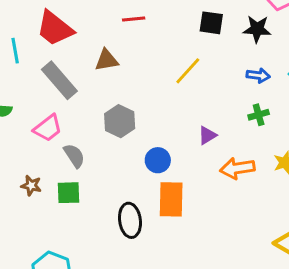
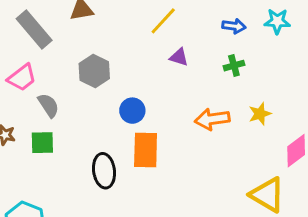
purple triangle: (207, 135) -> (179, 57), moved, turned 48

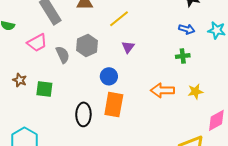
yellow line: (163, 21) -> (119, 19), moved
purple triangle: (179, 57) -> (128, 47), moved, turned 40
gray semicircle: (48, 105) -> (63, 55), moved

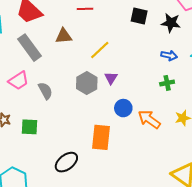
gray hexagon: (87, 46) -> (87, 83), moved
blue circle: (109, 76) -> (123, 108), moved
orange arrow: (162, 90) -> (149, 119), turned 40
black ellipse: (83, 114) -> (66, 162), moved, turned 55

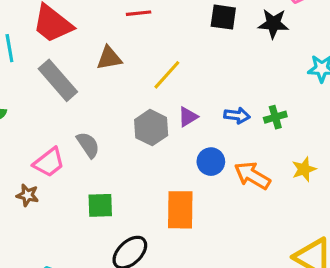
blue arrow: (169, 55) -> (237, 115), moved
purple triangle: (111, 78) -> (188, 117), turned 32
pink trapezoid: (19, 81) -> (49, 162), moved
green square: (29, 127) -> (100, 205), moved

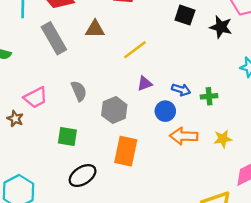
gray hexagon: (151, 128) -> (114, 110), moved
gray semicircle: (88, 145) -> (79, 91), moved
blue circle: (211, 162) -> (165, 111), moved
orange arrow: (252, 176) -> (184, 136), turned -40

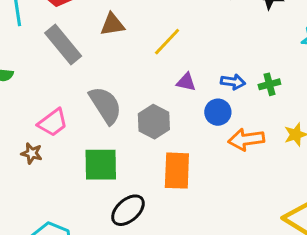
purple triangle: (145, 84) -> (186, 82), turned 42
gray semicircle: (79, 91) -> (105, 105), size x1.5
green square: (67, 137) -> (101, 165), size x1.4

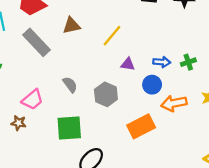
gray semicircle: (105, 105) -> (70, 85), size x0.6
orange rectangle: (177, 171) -> (141, 126), moved, turned 64

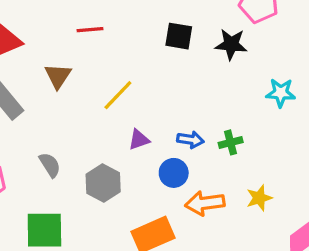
brown triangle: (72, 26) -> (58, 76), turned -48
purple triangle: (128, 64) -> (139, 140), turned -32

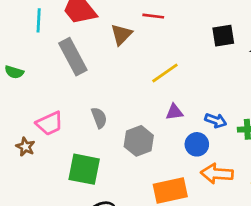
black square: (179, 36) -> (223, 36), turned -30
brown triangle: (58, 76) -> (121, 34), moved

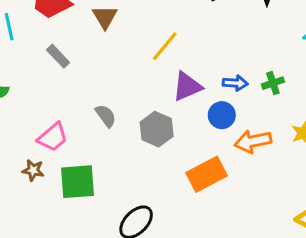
gray rectangle: (73, 57) -> (58, 56), size x0.6
purple triangle: (174, 112) -> (187, 86), size x1.5
green square: (84, 169) -> (78, 182), moved

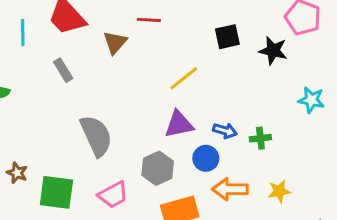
yellow line: (165, 46) -> (184, 78), moved
gray semicircle: (106, 116) -> (96, 136), size x1.8
gray hexagon: (157, 129) -> (158, 168), moved
pink trapezoid: (53, 137) -> (113, 195), moved

